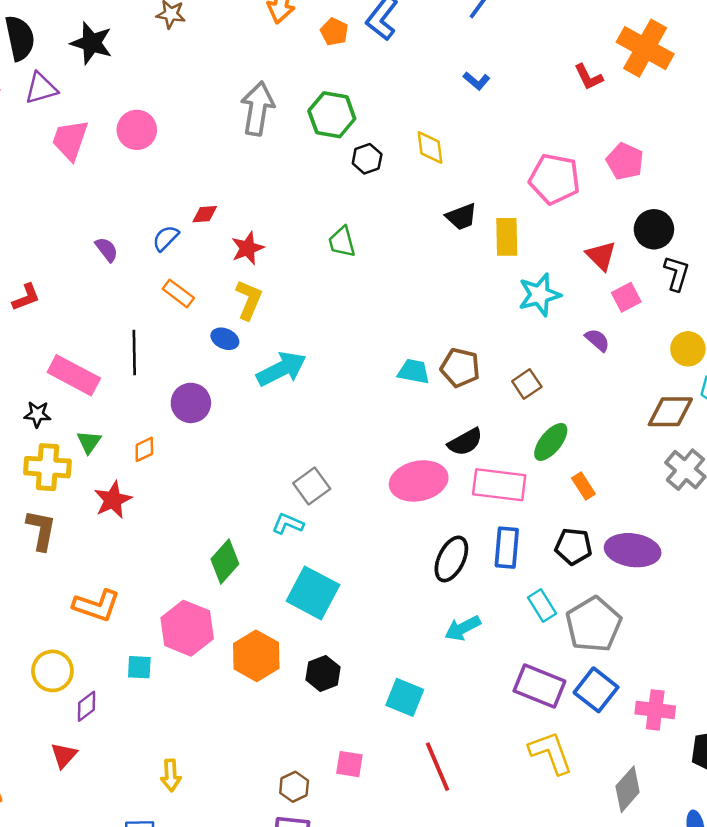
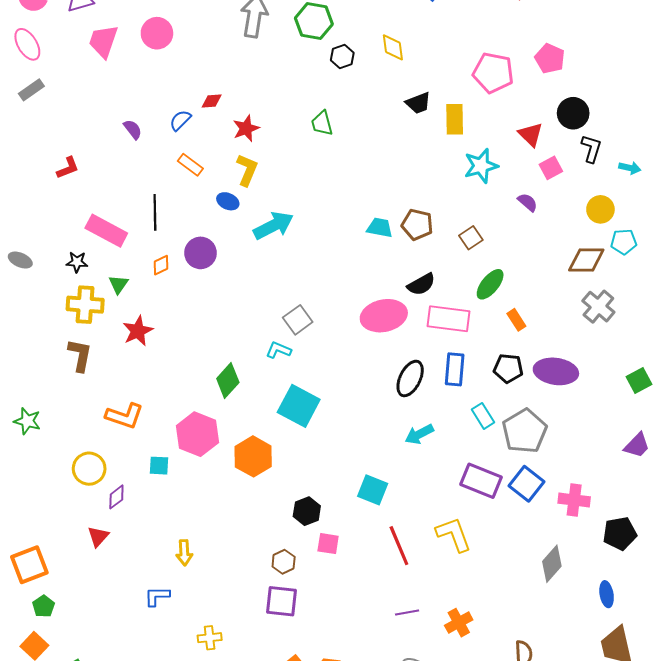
orange diamond: (144, 449) -> (161, 265), moved
black hexagon: (323, 673) -> (307, 511), moved
yellow L-shape: (551, 753) -> (454, 534), moved

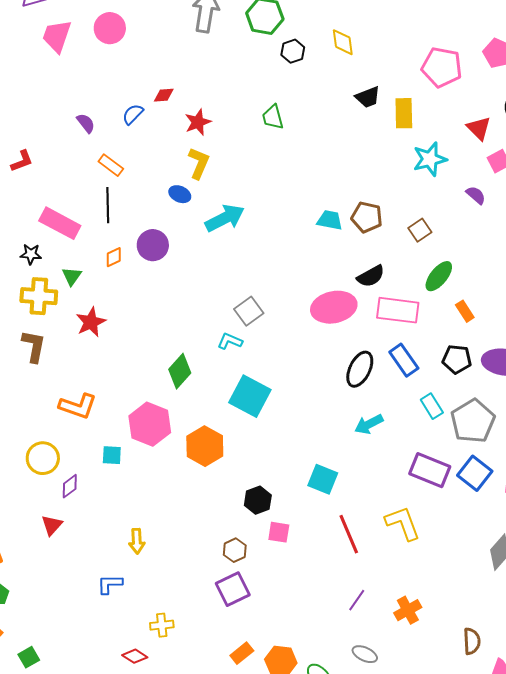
orange rectangle: (190, 165) -> (111, 165), moved
blue rectangle: (455, 369) -> (404, 360), turned -40
purple square: (282, 601) -> (233, 589), turned -32
purple line: (407, 612) -> (357, 600), turned -45

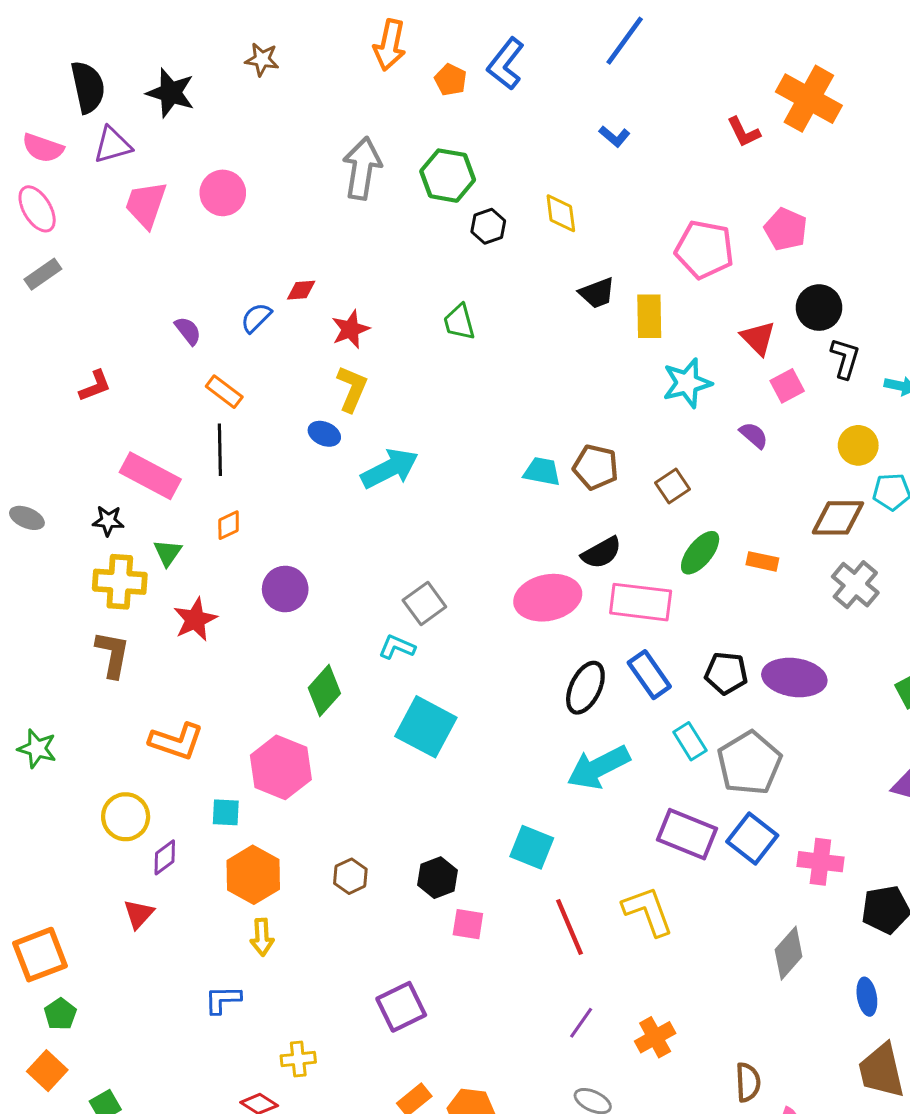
purple circle: (153, 245) -> (285, 589), moved
orange rectangle: (465, 311) -> (762, 561), moved, turned -45
cyan arrow: (369, 424) -> (599, 767), size x1.5
orange hexagon: (205, 446) -> (253, 875), moved
brown hexagon: (235, 550) -> (350, 876), moved

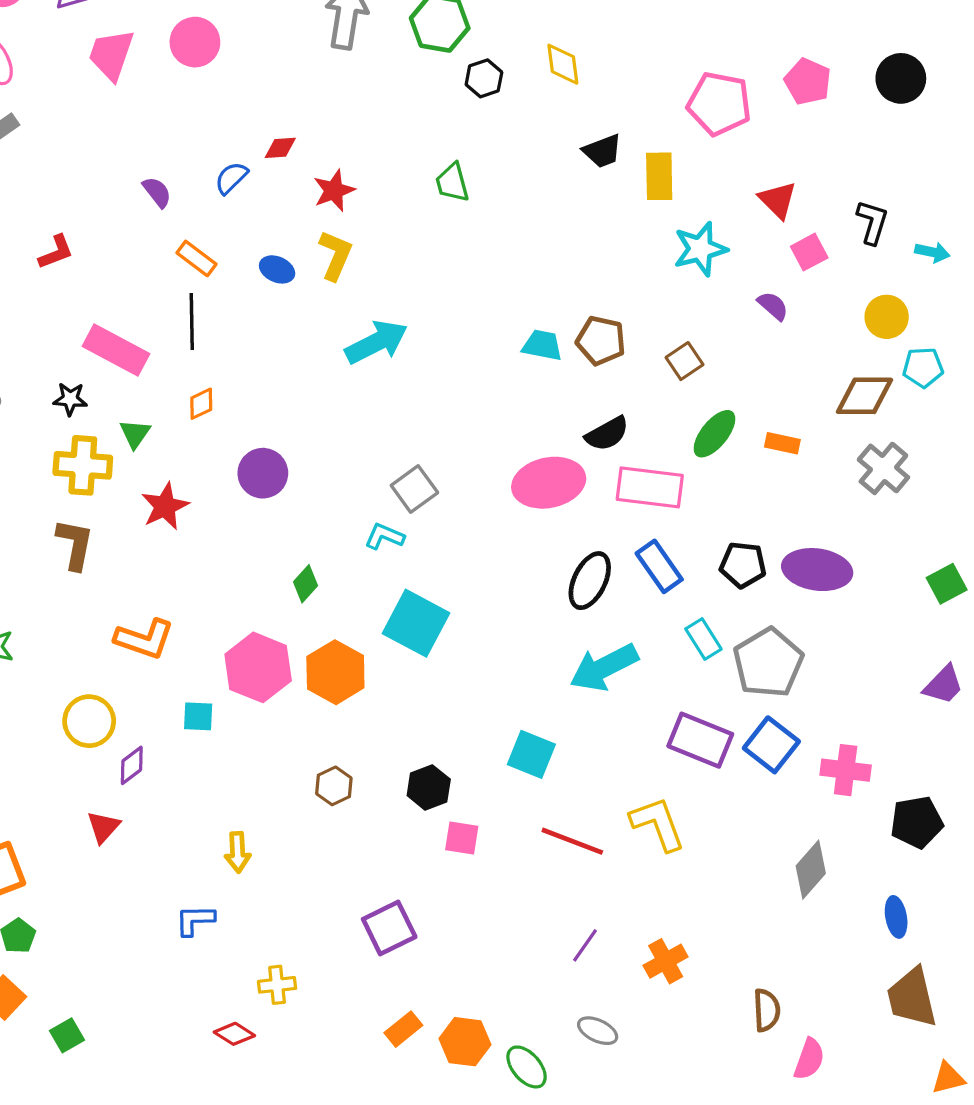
black circle: (819, 308) -> (901, 78), moved
blue ellipse: (324, 434) -> (277, 269), moved
green diamond: (324, 691) -> (305, 584), size x0.7
orange hexagon: (253, 875) -> (335, 672), moved
red line: (570, 927) -> (572, 841), turned -46

